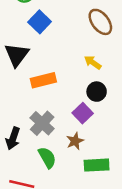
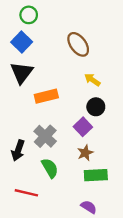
blue square: (40, 22) -> (22, 42), moved
brown ellipse: (100, 22) -> (78, 44), moved
brown star: (75, 141) -> (85, 153), moved

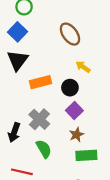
black circle: (96, 107) -> (70, 88), moved

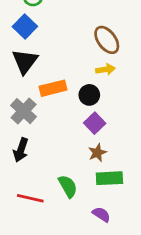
brown ellipse: (70, 34) -> (107, 40), moved
yellow arrow: (83, 67) -> (105, 69), turned 136
gray cross: (39, 119) -> (24, 111), moved
green semicircle: (44, 149) -> (68, 186), moved

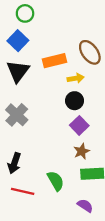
yellow arrow: (105, 69) -> (76, 78), moved
orange rectangle: (53, 88) -> (54, 61), moved
black arrow: (21, 150) -> (14, 163), moved

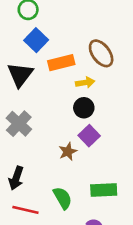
blue square: (18, 41) -> (36, 40), moved
brown star: (82, 151) -> (68, 152), moved

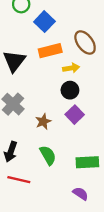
blue square: (36, 40) -> (44, 22), moved
brown star: (68, 152) -> (43, 122), moved
green semicircle: (63, 198) -> (48, 155), moved

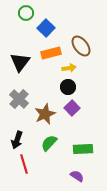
brown star: (43, 122) -> (45, 114), size x1.5
green semicircle: (48, 155) -> (49, 143), turned -108
red line: (19, 180) -> (24, 164), turned 60

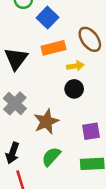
purple square: (72, 108) -> (91, 131), moved, turned 35

